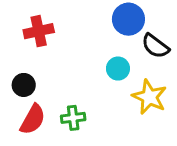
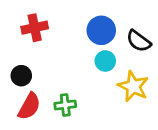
blue circle: (128, 19) -> (101, 30), moved

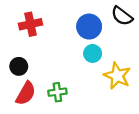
black semicircle: (139, 41) -> (122, 16), moved

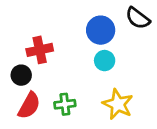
red cross: (30, 24) -> (40, 50), moved
yellow star: (117, 76) -> (118, 104), moved

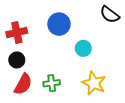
blue circle: (101, 30) -> (59, 24), moved
red cross: (40, 50) -> (17, 33), moved

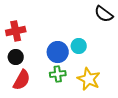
blue circle: (59, 24) -> (58, 52), moved
green cross: (52, 83) -> (58, 74), moved

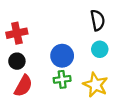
black semicircle: (104, 14) -> (98, 20), moved, turned -138
cyan circle: (79, 46) -> (100, 49), moved

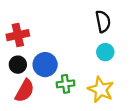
blue circle: (62, 56) -> (45, 65), moved

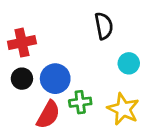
black semicircle: (103, 21) -> (104, 26), moved
red semicircle: (25, 91) -> (48, 115), moved

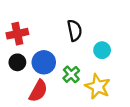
black semicircle: (104, 26) -> (75, 30), moved
green cross: (80, 102) -> (71, 74), moved, turned -35

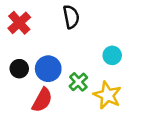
black semicircle: (75, 30) -> (71, 17), moved
red cross: (17, 34) -> (19, 23), moved, turned -30

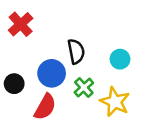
black semicircle: (71, 17) -> (76, 51), moved
black circle: (19, 69) -> (14, 84), moved

